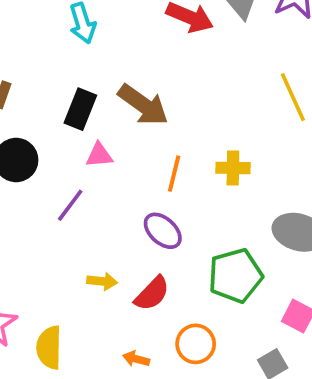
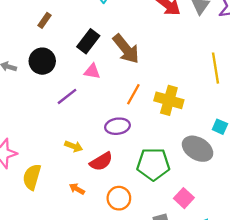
yellow cross: (233, 168) -> (169, 100), size x1.4
purple ellipse: (163, 231) -> (117, 126), turned -65
orange arrow: (136, 359) -> (77, 189), moved

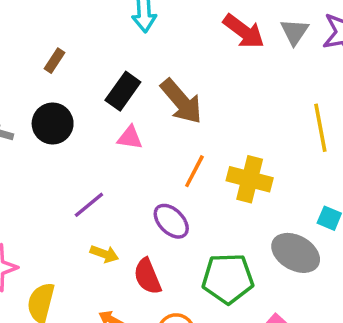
purple line: (67, 96) -> (89, 205), moved
purple ellipse: (117, 126) -> (171, 221), turned 55
red semicircle: (101, 162) -> (147, 276), turned 100

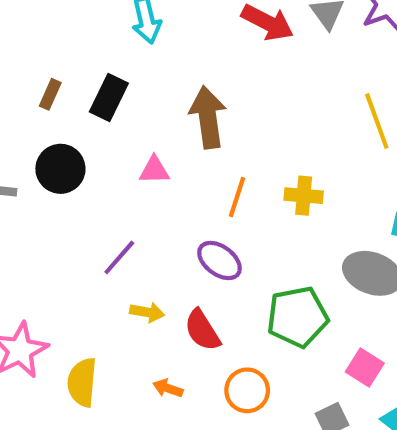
black rectangle: (123, 91) -> (109, 97), moved
brown arrow: (181, 101) -> (208, 117), turned -138
yellow cross: (250, 179) -> (304, 196), size x0.7

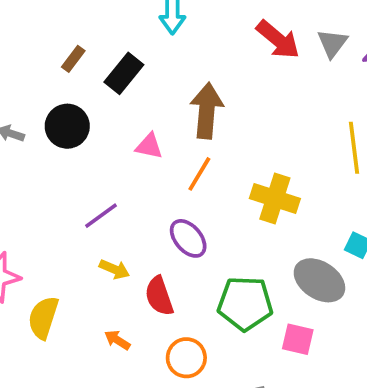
yellow cross: (304, 196) -> (275, 198), size x1.4
orange line: (237, 197) -> (199, 174), moved
pink square: (365, 368) -> (298, 339), moved, turned -32

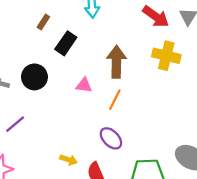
brown rectangle: (73, 59) -> (43, 22), moved
yellow cross: (275, 198) -> (166, 56), moved
purple line: (101, 216) -> (15, 124), moved

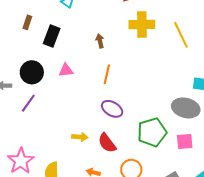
brown arrow: (116, 62) -> (100, 41), size x0.5
pink triangle: (84, 85) -> (66, 70), moved
purple line: (15, 124) -> (28, 103), moved

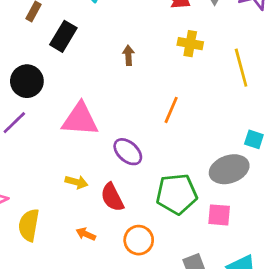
yellow cross: (142, 25) -> (190, 44), size x0.7
pink triangle: (66, 70) -> (80, 119), moved, size x1.8
orange line: (107, 74) -> (171, 110), moved
gray ellipse: (186, 108) -> (229, 169), turned -44

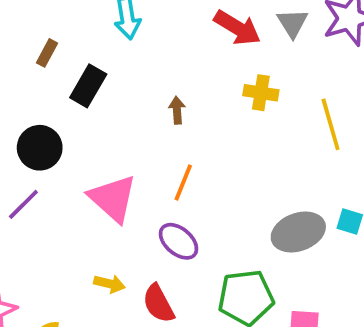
orange line: (171, 110) -> (183, 183), moved
pink triangle: (80, 119) -> (113, 198), turned 39
gray ellipse: (229, 169) -> (298, 232), moved

